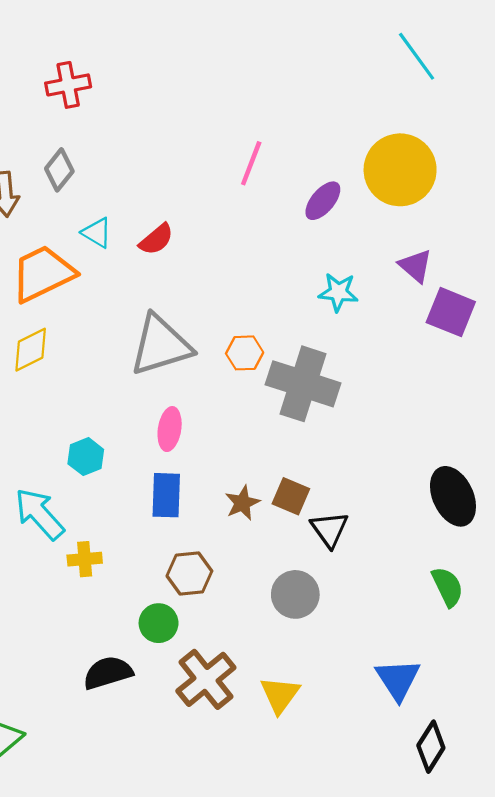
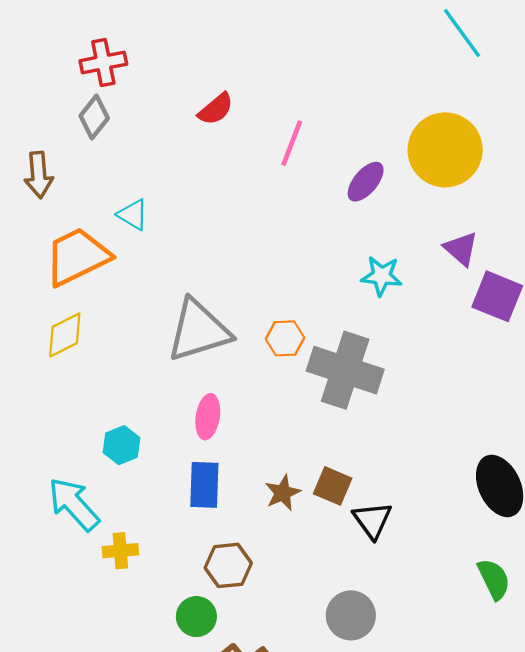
gray diamond: (59, 170) -> (94, 117), moved
red semicircle: (156, 239) -> (216, 109), moved
gray circle: (295, 594) -> (351, 615), moved

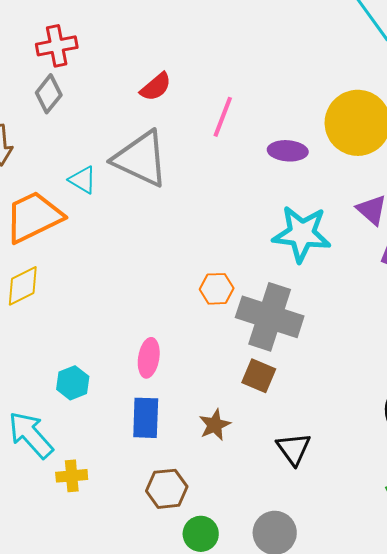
purple ellipse: (366, 182) -> (288, 151), turned 54
cyan star: (381, 276) -> (302, 234), size x1.6
gray triangle: (199, 330) -> (141, 159), moved, turned 42
brown square: (333, 486) -> (259, 376), moved
green circle: (196, 617) -> (201, 534), moved

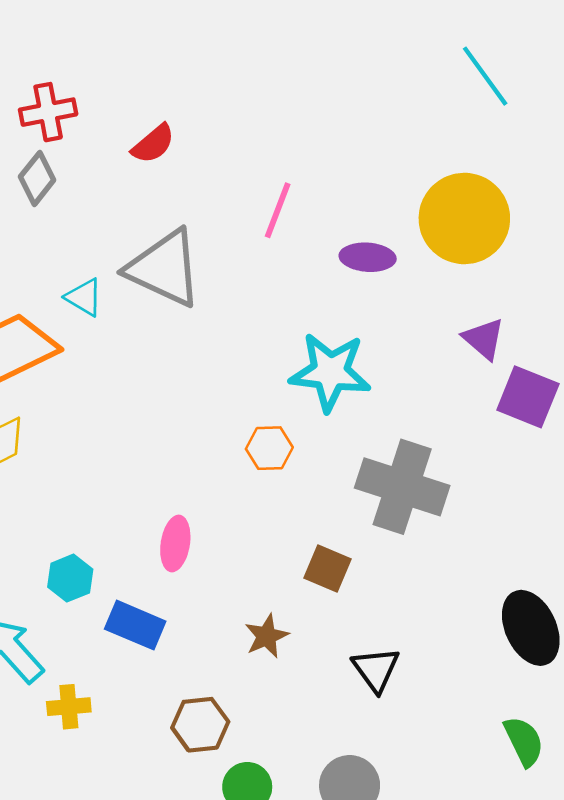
red semicircle: (156, 87) -> (153, 144), moved
cyan star: (302, 234) -> (330, 372), moved
gray cross: (270, 317) -> (402, 487), moved
blue rectangle: (146, 418) -> (135, 625), moved, turned -69

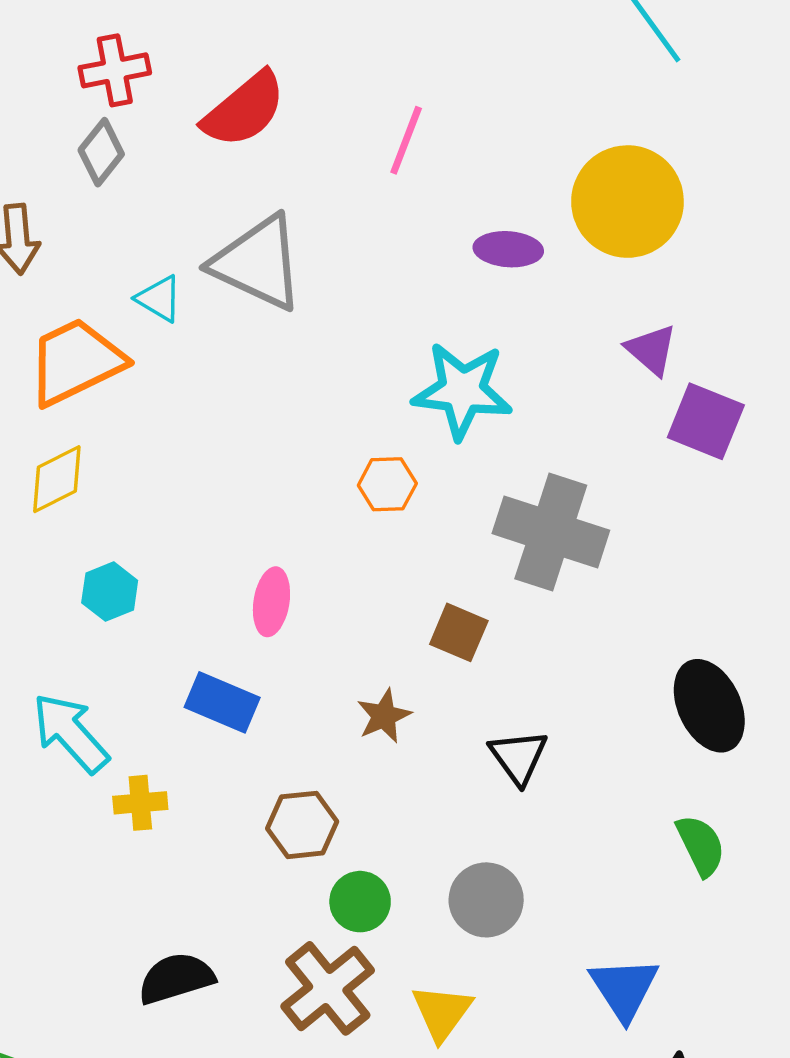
red semicircle: (153, 144) -> (244, 110), size x1.6
pink line: (278, 210) -> (406, 140), moved
cyan hexagon: (70, 578) -> (110, 592), moved

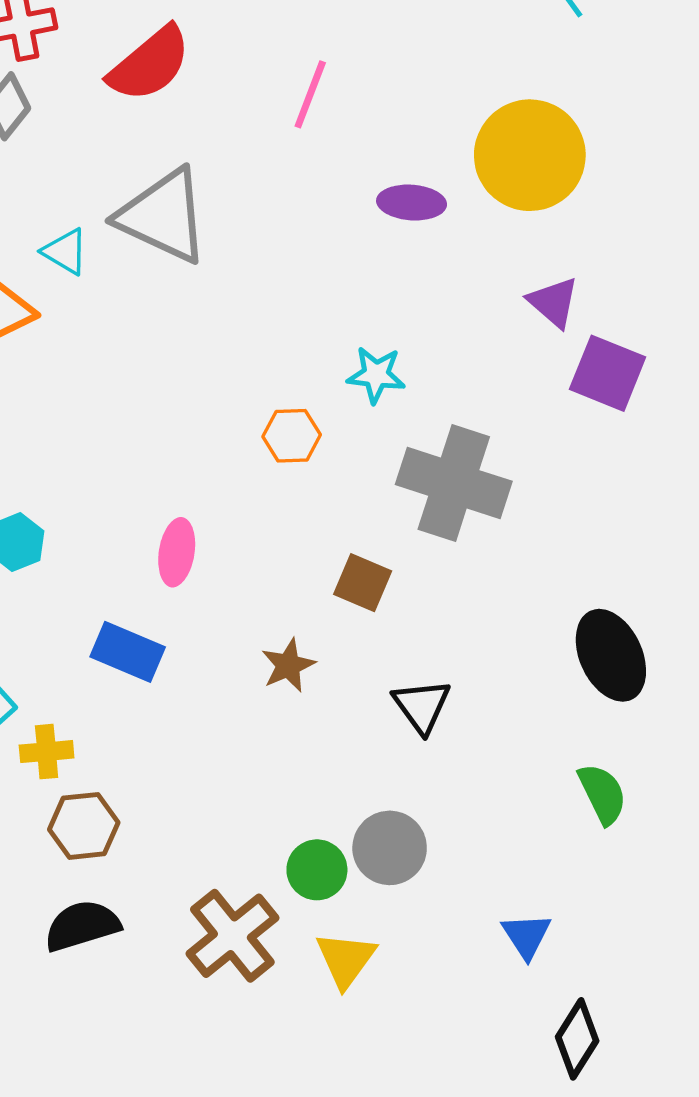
cyan star: (462, 391) -> (376, 375), moved, size x0.6
brown hexagon: (302, 825) -> (84, 826), moved
green circle: (360, 902) -> (317, 870), moved
blue triangle: (624, 988) -> (526, 936), size x0.7

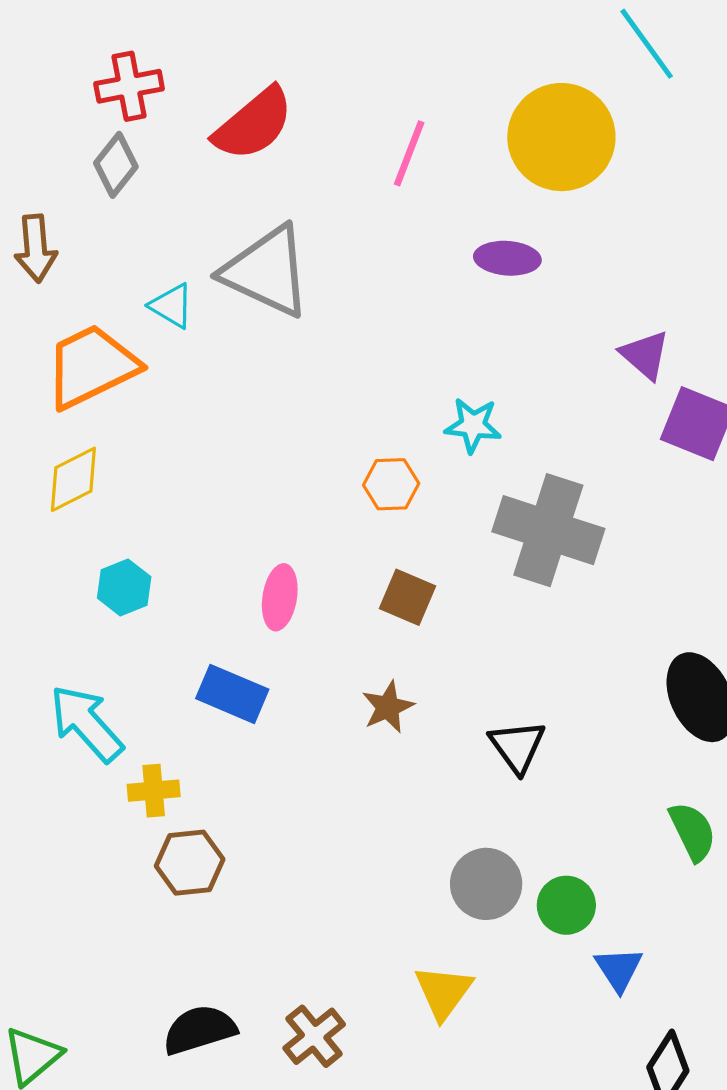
yellow circle: (530, 155) -> (561, 137), moved
brown square: (363, 583) -> (407, 597), moved
green circle: (317, 870) -> (566, 905), moved
black semicircle: (82, 926) -> (199, 1030), moved
brown cross: (232, 936) -> (314, 1036), moved, size x0.7

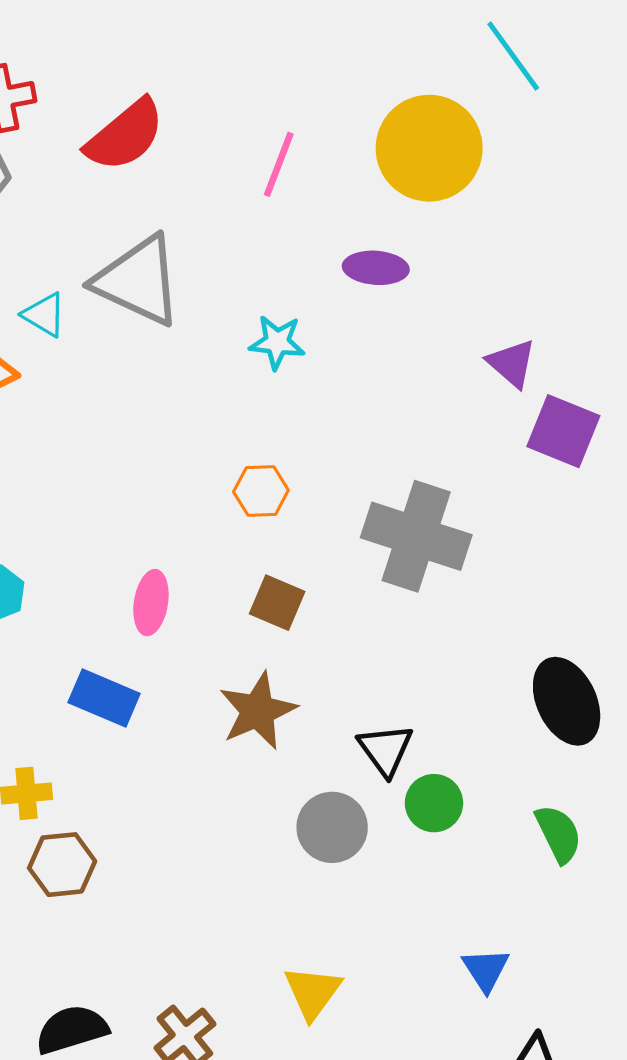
cyan star: (473, 425) -> (277, 342), moved
brown star: (388, 707) -> (258, 711), size x1.5
gray circle: (486, 884) -> (332, 827), moved
green circle: (566, 905) -> (434, 803), moved

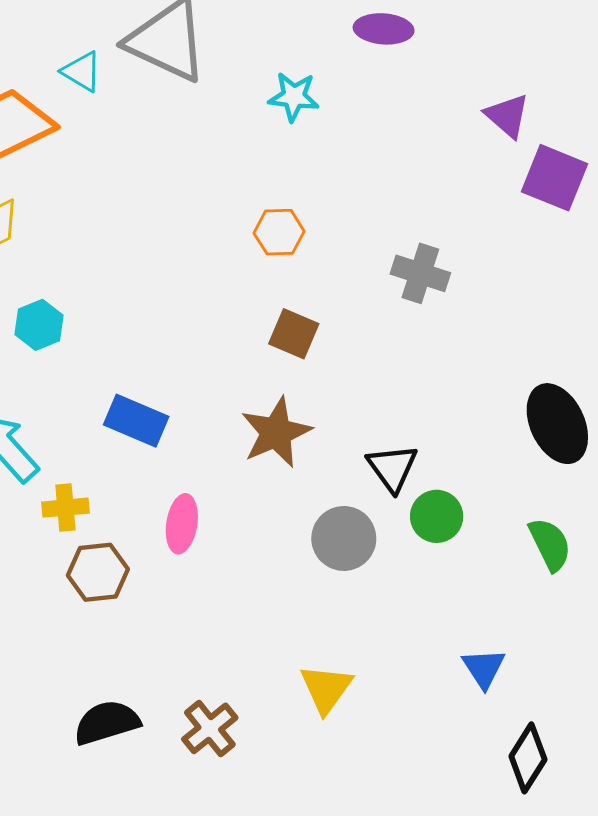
gray cross: (416, 536) -> (420, 273), size x0.6
pink ellipse: (151, 603) -> (182, 524), moved

